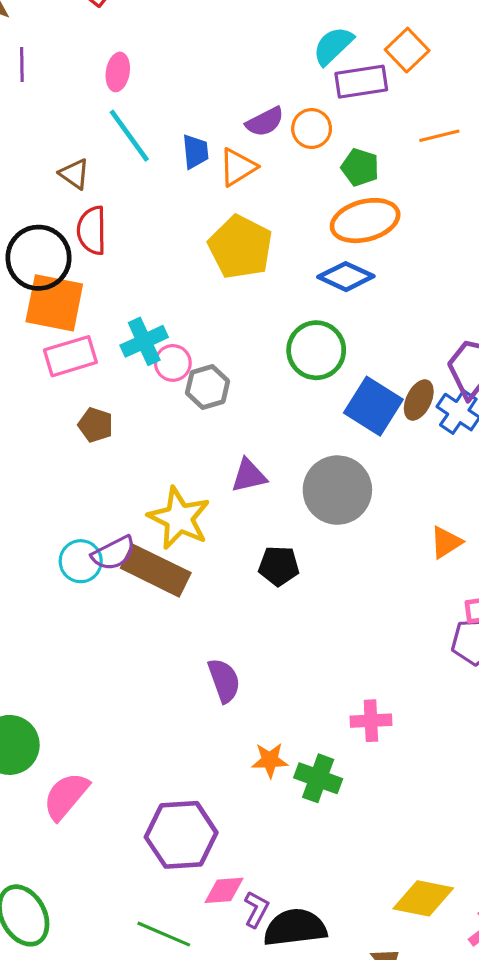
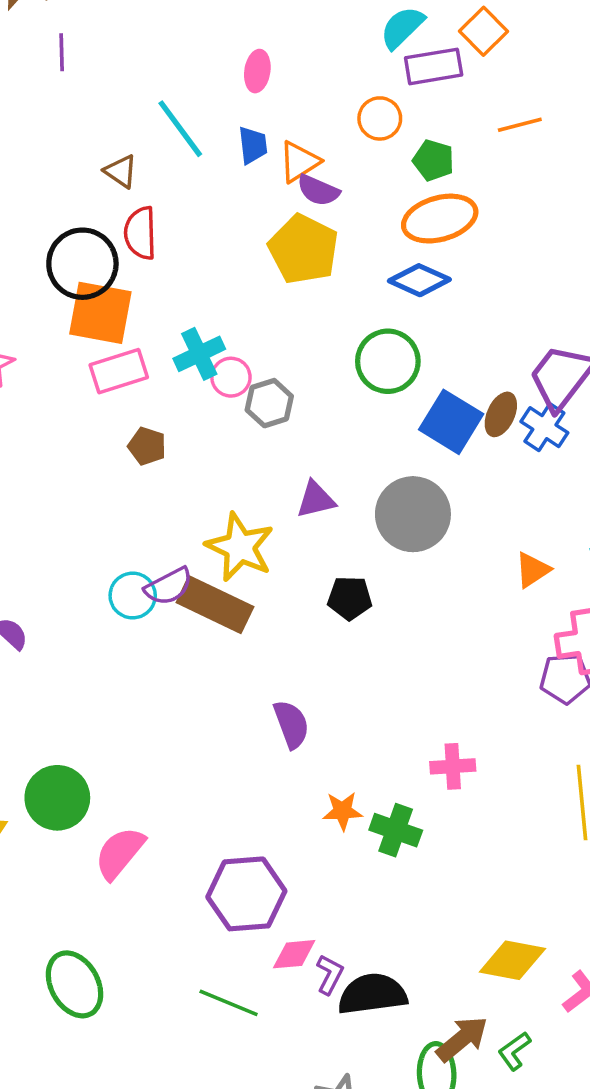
pink ellipse: (118, 72) -> (257, 71), moved
purple semicircle: (265, 122) -> (318, 190), moved, turned 51

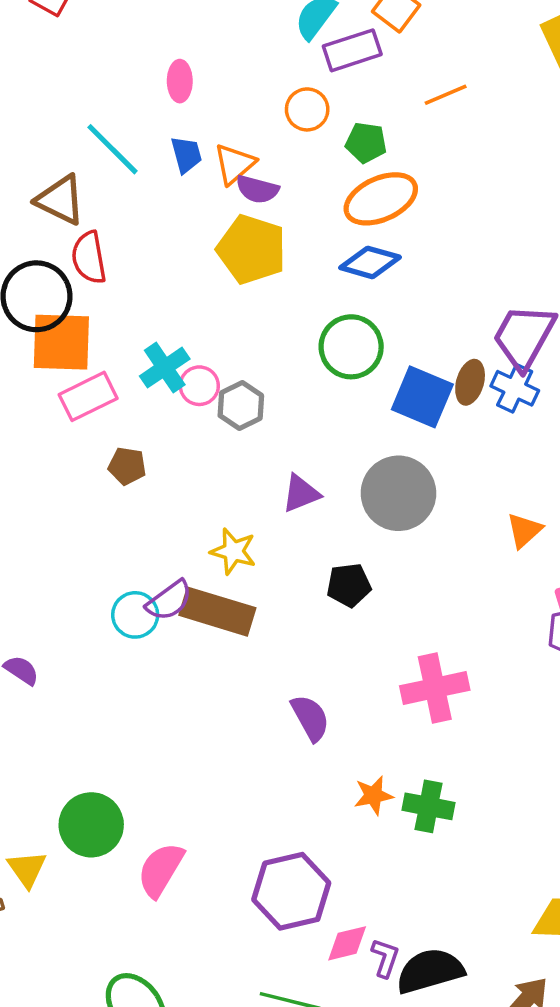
brown triangle: (121, 171) -> (60, 200), size x1.5
yellow star: (240, 547) -> (233, 551), size x0.7
pink cross: (453, 766) -> (435, 688), moved, size x1.5

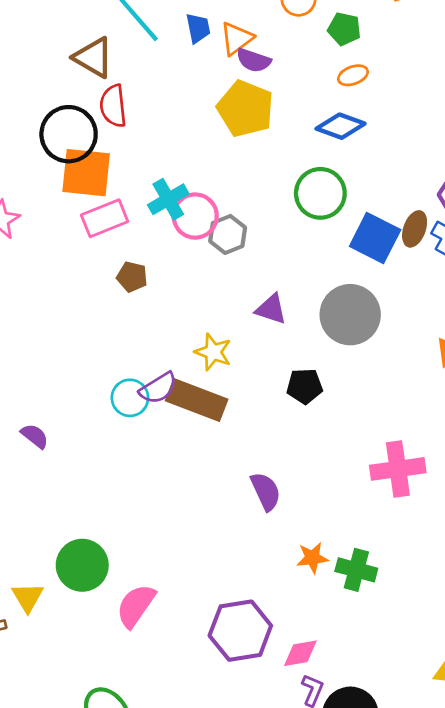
orange ellipse: (381, 199) -> (353, 75), size x0.5
pink circle: (199, 386) -> (195, 216), size x1.4
purple triangle: (301, 493) -> (271, 309), turned 36
pink cross: (435, 688) -> (398, 469), moved
pink diamond: (347, 943) -> (300, 653), moved

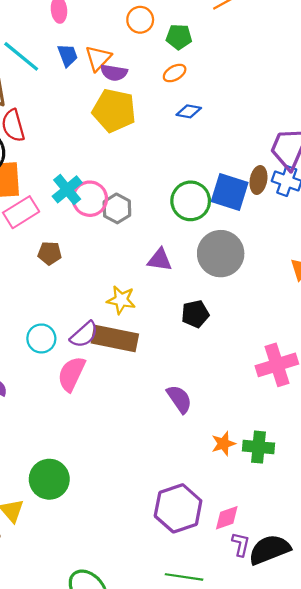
orange ellipse: (353, 75) -> (175, 73), moved
blue diamond: (341, 126) -> (189, 111), size x0.7
green circle: (320, 193) -> (191, 201), moved
cyan circle: (130, 398) -> (41, 338), moved
pink semicircle: (136, 606) -> (71, 374), moved

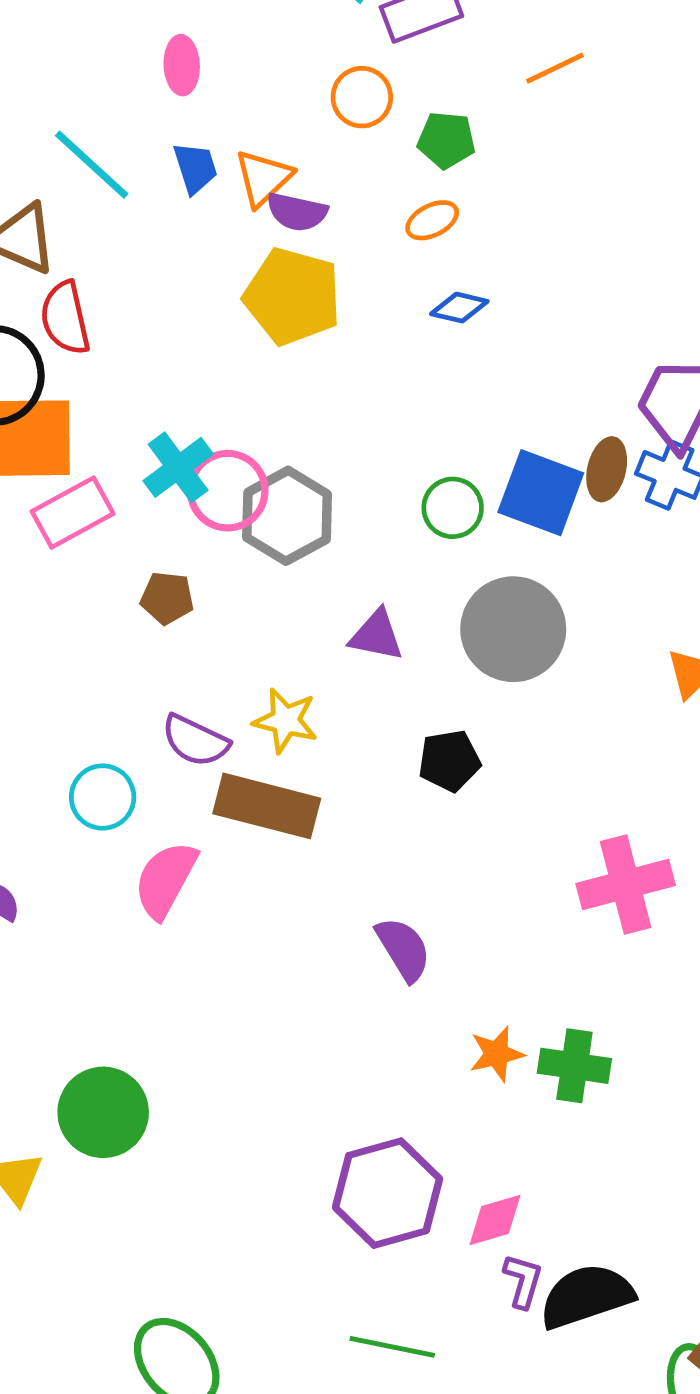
green circle: (191, 201) -> (453, 508), size x0.7
gray hexagon: (117, 208) -> (287, 516), size x1.4
brown pentagon: (50, 253) -> (167, 598), moved
purple semicircle: (84, 335) -> (195, 741), moved, turned 64

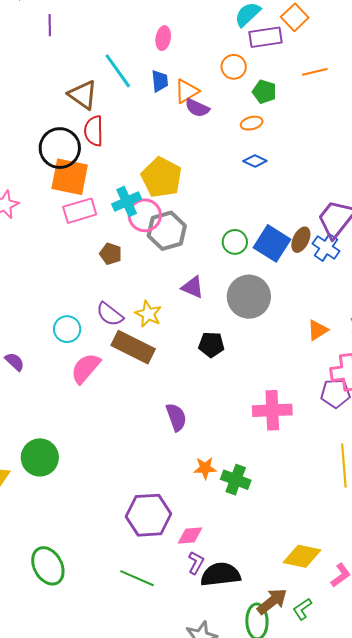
yellow pentagon: (293, 296) -> (162, 177), moved

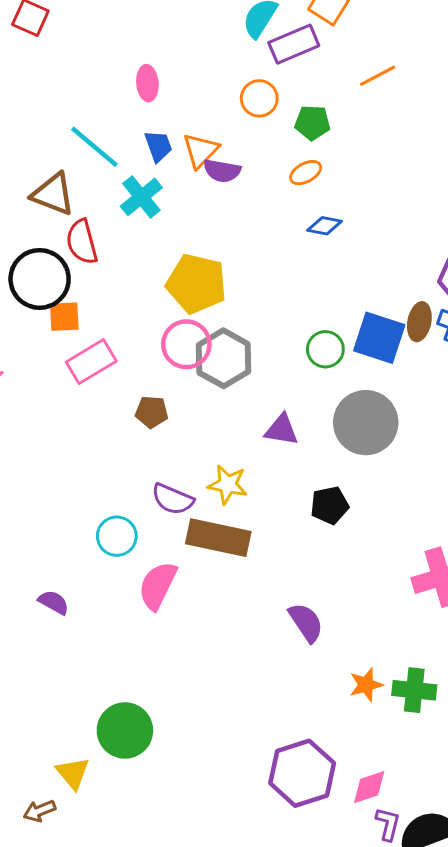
orange square: (70, 177) -> (64, 317), size x0.6
cyan cross: (127, 201) -> (141, 197), moved

